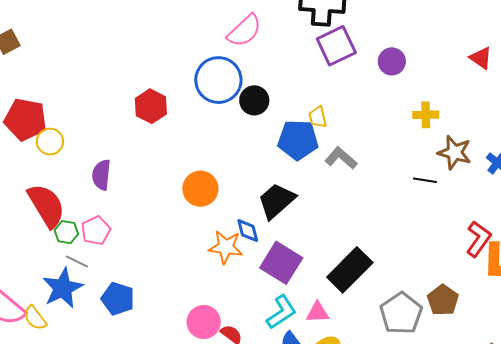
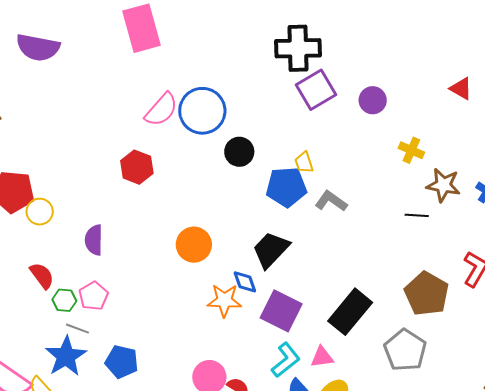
pink semicircle: (244, 31) -> (161, 110), moved
blue circle: (218, 80) -> (202, 111), moved
yellow cross: (426, 115) -> (411, 150), turned 30
red semicircle: (46, 206) -> (42, 276), size x0.6
brown pentagon: (443, 300) -> (427, 294), moved, size x1.4

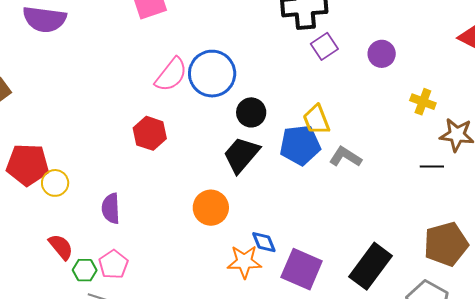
purple square: (316, 90) -> (324, 46), size x0.7
yellow trapezoid: (304, 162) -> (316, 120), size x1.4
black trapezoid: (271, 250) -> (241, 155), moved
brown pentagon: (427, 294) -> (446, 244), turned 30

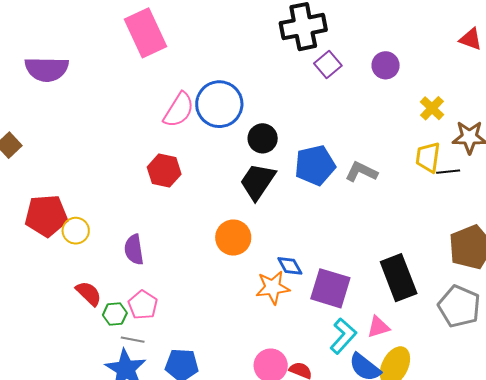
yellow cross: (423, 102) -> (432, 108), turned 30
yellow trapezoid: (316, 120) -> (428, 157), moved, turned 36
black rectangle: (371, 266) -> (399, 278), turned -51

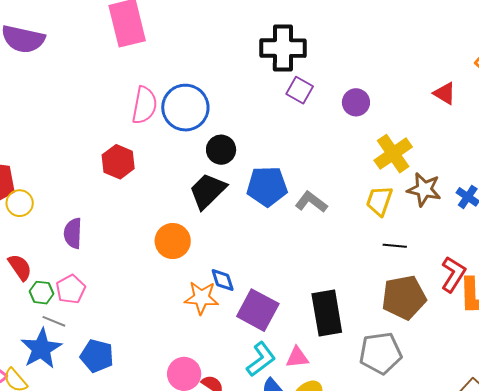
purple square: (328, 64) -> (300, 90), turned -32
yellow cross: (432, 108) -> (393, 154), size x1.5
pink semicircle: (179, 110) -> (144, 105), turned -33
black line: (448, 172) -> (395, 246), moved
gray pentagon: (459, 306) -> (381, 353), turned 30

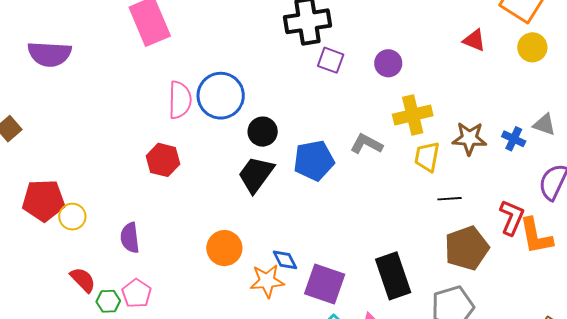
yellow cross: (393, 154) -> (413, 115), moved, turned 30
gray L-shape: (311, 202) -> (366, 144), moved
orange circle: (173, 241) -> (224, 248), moved

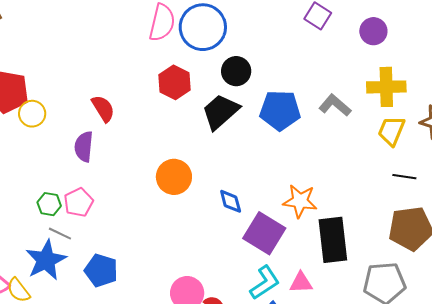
red hexagon: (163, 160) -> (174, 82), moved
red semicircle: (83, 280) -> (103, 109), moved
orange star: (267, 281) -> (300, 201), moved

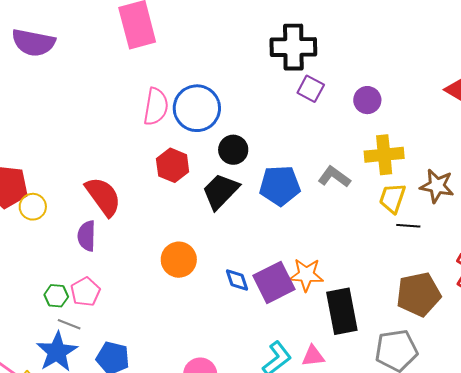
red semicircle: (103, 109) -> (103, 197), size x1.5
black line: (404, 177) -> (408, 226), moved
purple square: (264, 233) -> (274, 282), moved, turned 36

